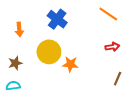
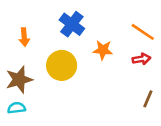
orange line: (108, 14) -> (143, 32), moved
brown star: (15, 63) -> (19, 80), size x1.5
orange star: (70, 64) -> (103, 50), moved

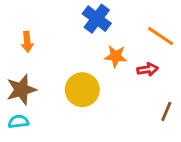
blue cross: (72, 24) -> (97, 19), moved
red arrow: (141, 59) -> (148, 69), moved
yellow circle: (62, 65) -> (82, 90), moved

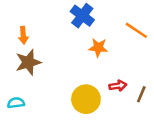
red arrow: (148, 69) -> (118, 86), moved
brown star: (21, 90) -> (28, 62), moved
yellow circle: (82, 90) -> (86, 99), moved

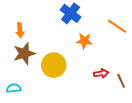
brown line: (141, 94) -> (121, 81), turned -48
yellow circle: (86, 99) -> (54, 65), moved

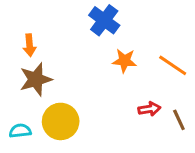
orange line: (117, 26) -> (173, 65), moved
yellow circle: (54, 65) -> (61, 121), moved

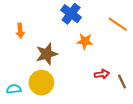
orange line: (173, 65) -> (118, 24), moved
brown star: (36, 79) -> (47, 54), moved

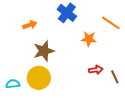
orange arrow: (20, 31) -> (30, 25), moved, turned -104
orange star: (85, 41) -> (89, 39), moved

